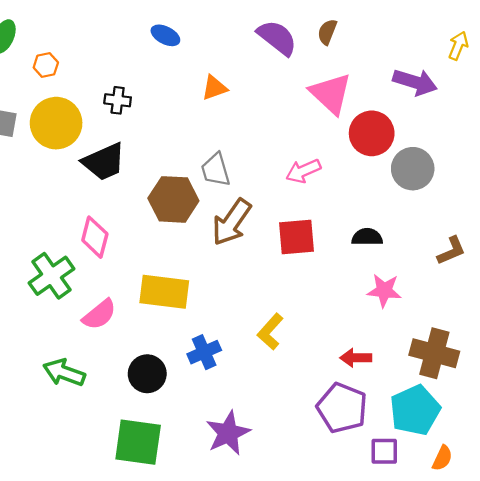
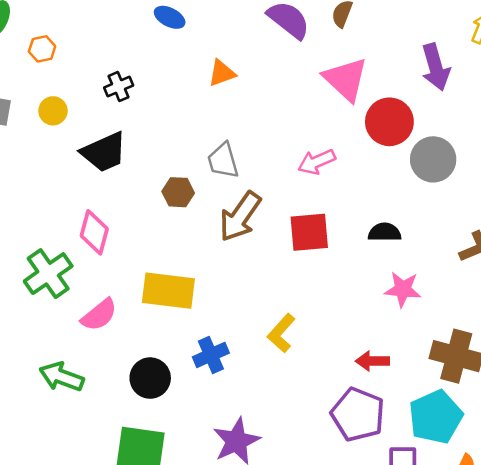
purple arrow: (415, 82) -> (436, 67), turned 57
black cross: (118, 100) -> (119, 87), turned -30
yellow circle: (56, 123) -> (53, 111), size x0.5
brown hexagon: (173, 199) -> (178, 192), size x0.6

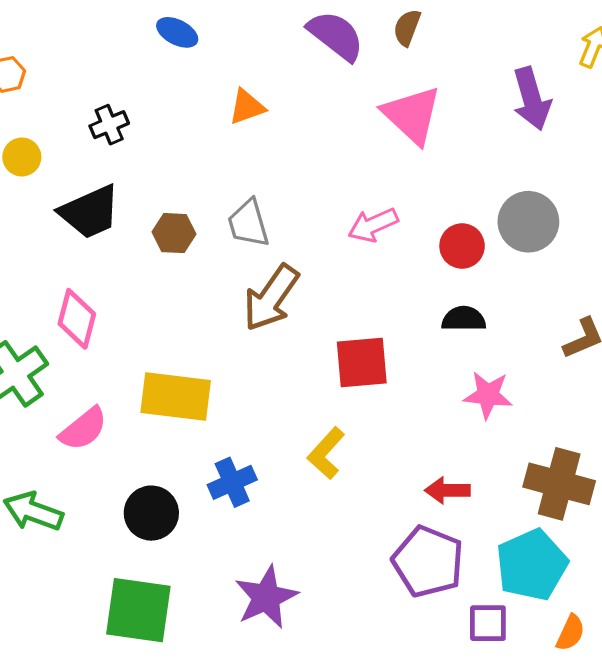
red circle: (389, 122) -> (462, 246), moved, size x0.7
brown hexagon: (178, 192) -> (174, 233), moved
red square: (309, 232) -> (362, 363), moved

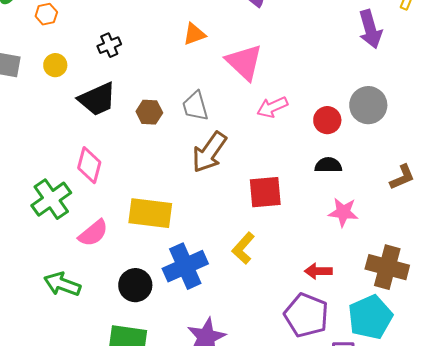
pink triangle: (412, 115) -> (244, 62), moved
blue cross: (232, 482) -> (185, 266), size x1.5

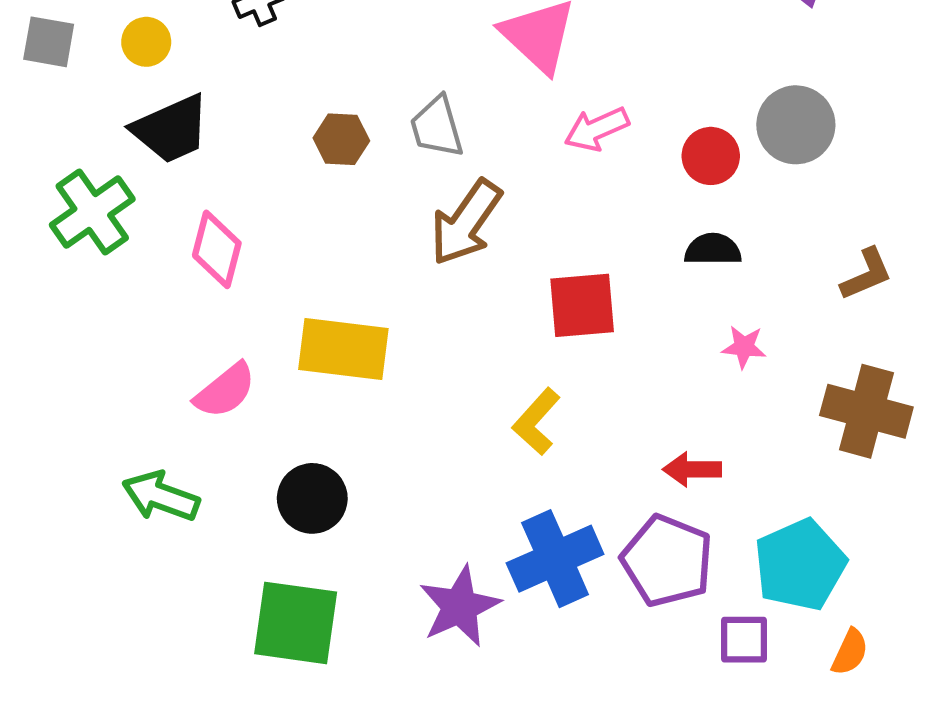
black trapezoid: (97, 99) -> (171, 129), moved
green cross: (51, 199) -> (92, 212), moved
pink star: (343, 212) -> (744, 347), size x0.7
blue cross: (185, 266) -> (555, 559), moved
brown cross: (387, 267) -> (866, 411), moved

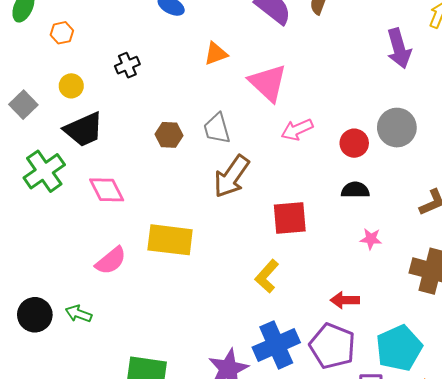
gray square: (49, 42) -> (23, 105), moved, turned 36
pink diamond: (217, 249) -> (107, 190), turned -42
green arrow: (161, 496) -> (79, 314), size x0.7
black circle: (312, 498) -> (35, 315), moved

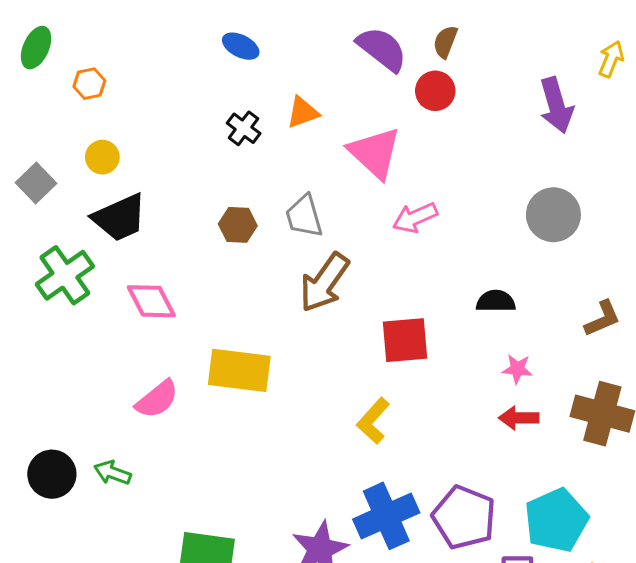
black cross: (127, 65) -> (244, 128), moved, turned -30
red circle: (354, 143) -> (435, 91), moved
red arrow: (345, 300) -> (519, 418), moved

